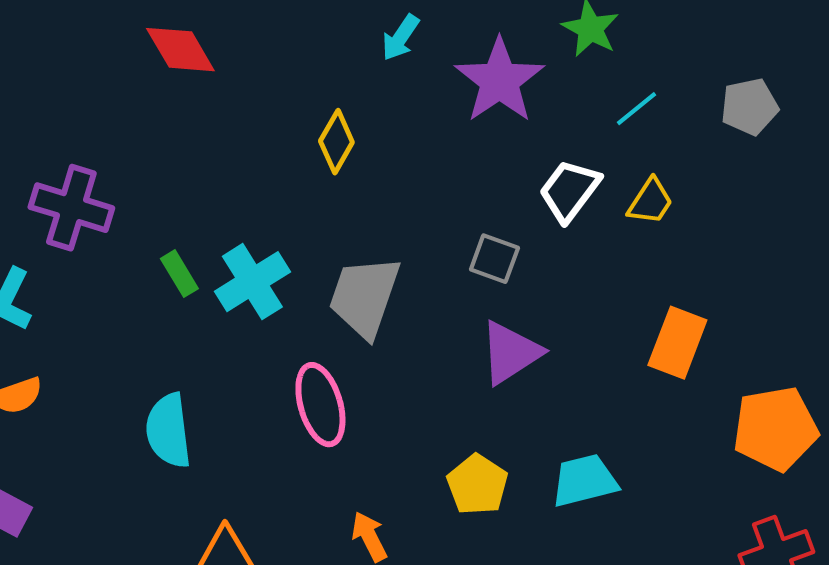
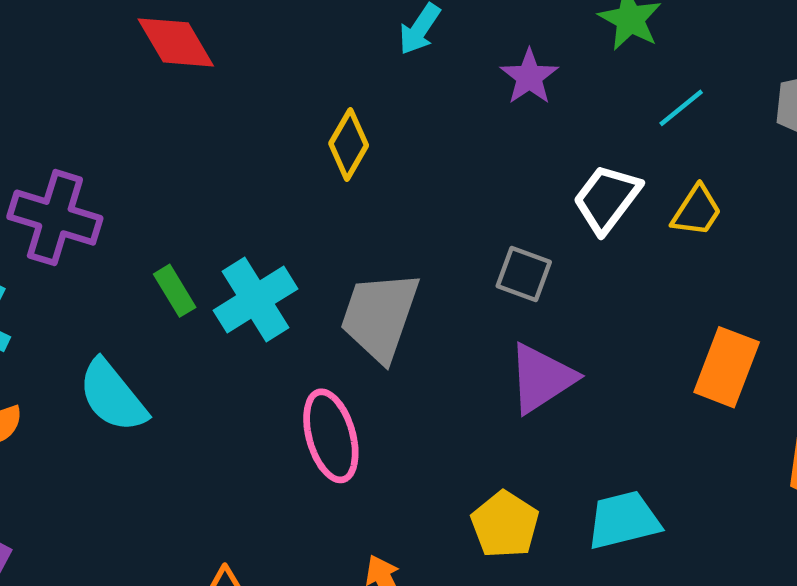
purple star: (499, 81) -> (529, 77), size x0.6
cyan semicircle: (168, 431) -> (113, 396), moved, turned -32

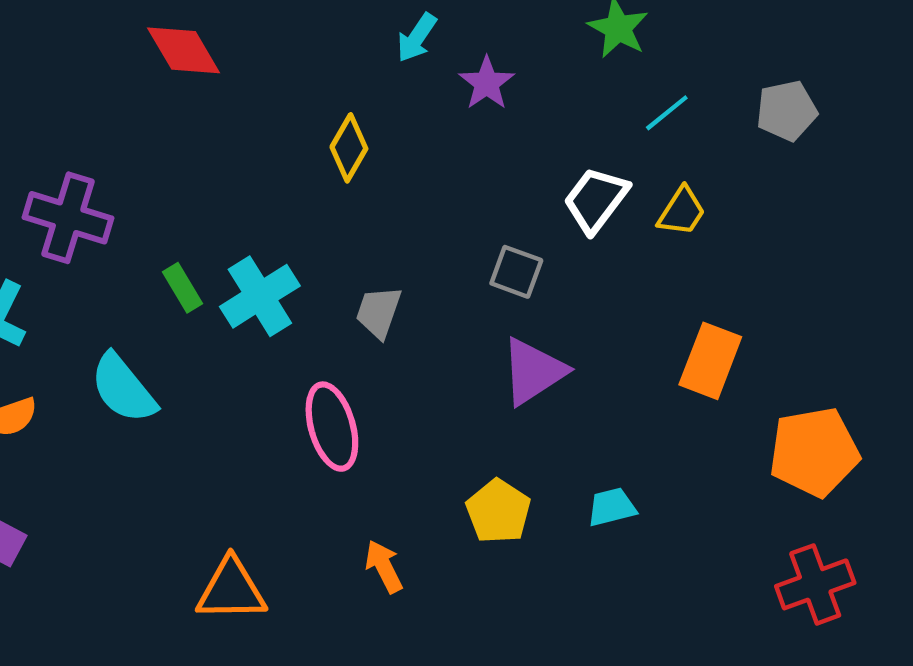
purple star: (529, 77) -> (487, 83), moved
gray trapezoid: (380, 316) -> (379, 312), size x0.6
cyan trapezoid: (623, 520) -> (612, 507), size x0.7

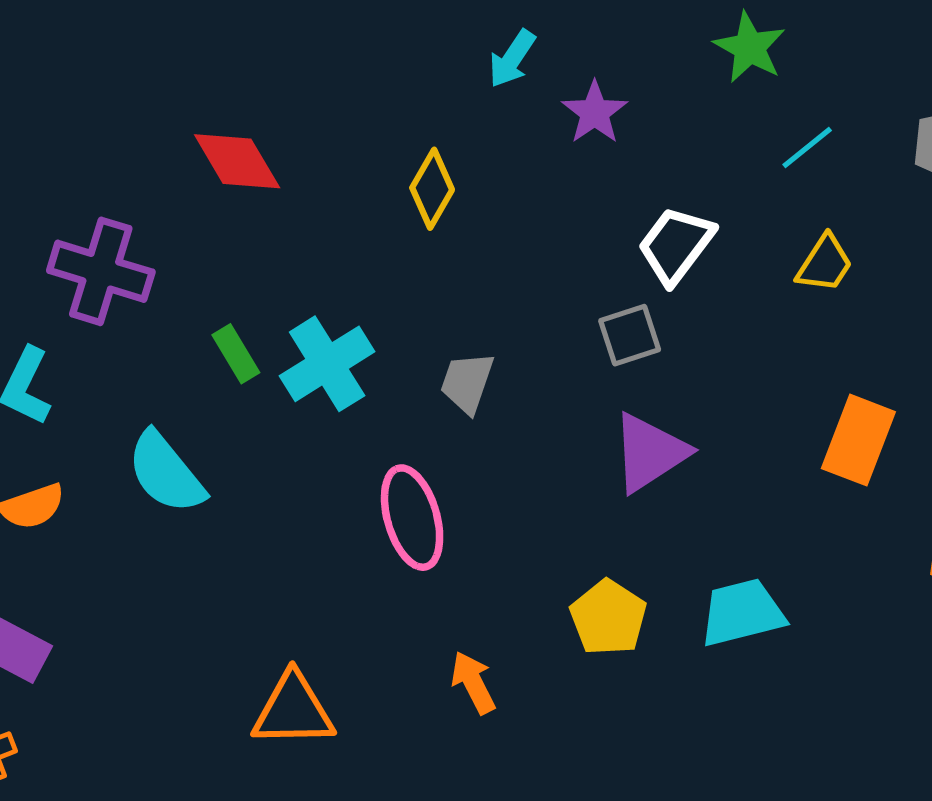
red diamond: (184, 50) -> (237, 161), moved
white trapezoid: (596, 200) -> (676, 245), moved
gray square: (516, 272) -> (630, 335), turned -38
cyan trapezoid: (612, 507) -> (742, 613), size x1.5

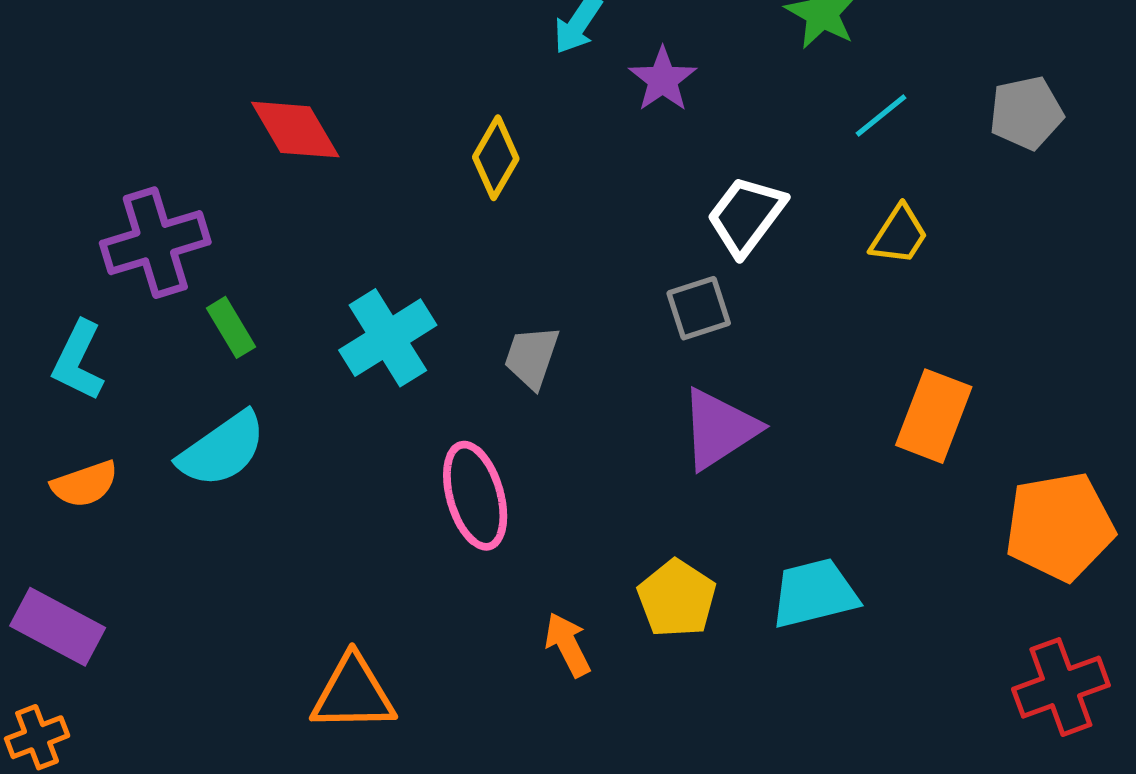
purple cross: (101, 271) -> (155, 243), turned -34
green rectangle: (236, 354) -> (231, 327), moved
cyan semicircle: (166, 473) -> (222, 449), turned -86
orange arrow: (473, 683) -> (568, 645), moved

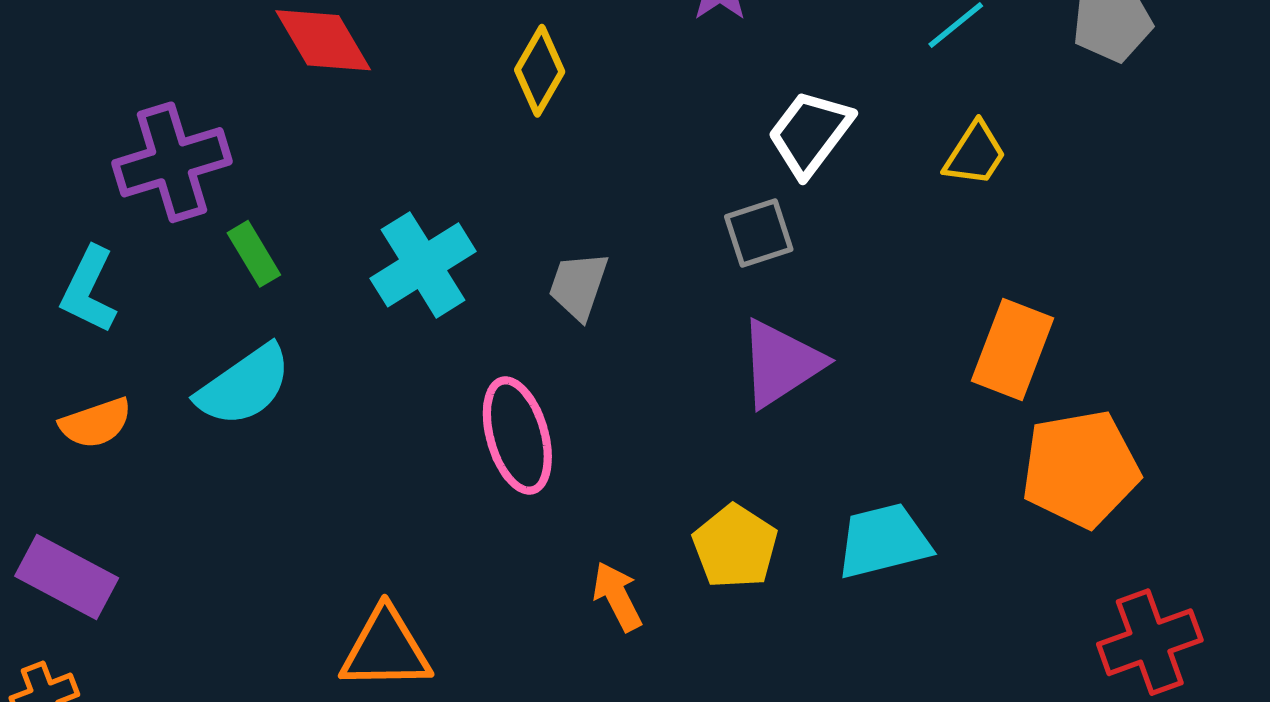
orange pentagon: (1060, 527) -> (1080, 469), moved

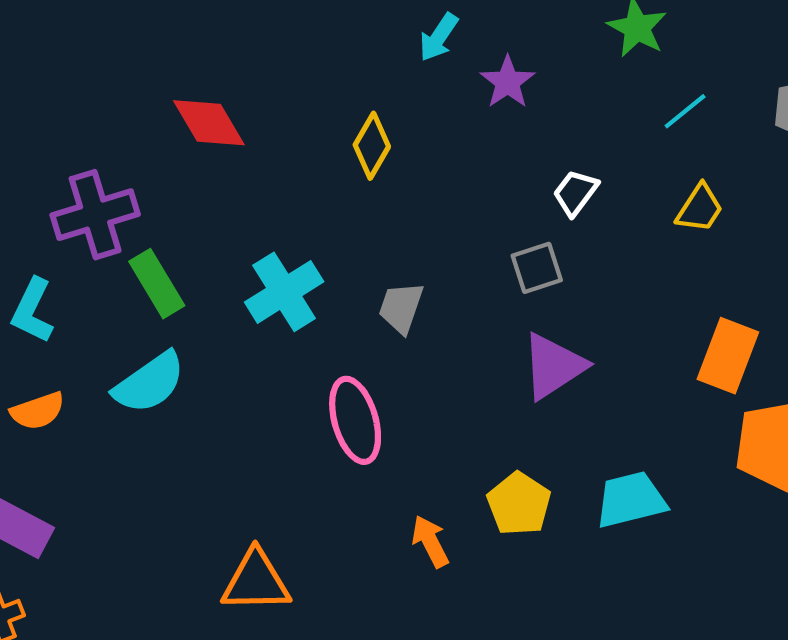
white trapezoid: (810, 133) -> (575, 193), size x0.7
green rectangle: (254, 254) -> (157, 284), size x1.4

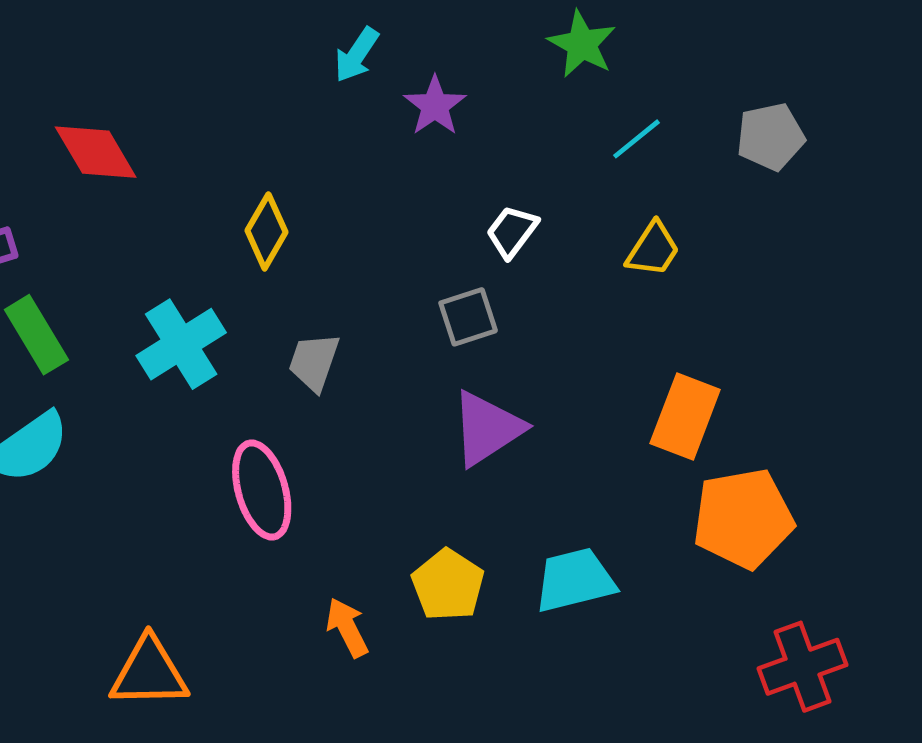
yellow diamond: (372, 146) -> (266, 231), moved

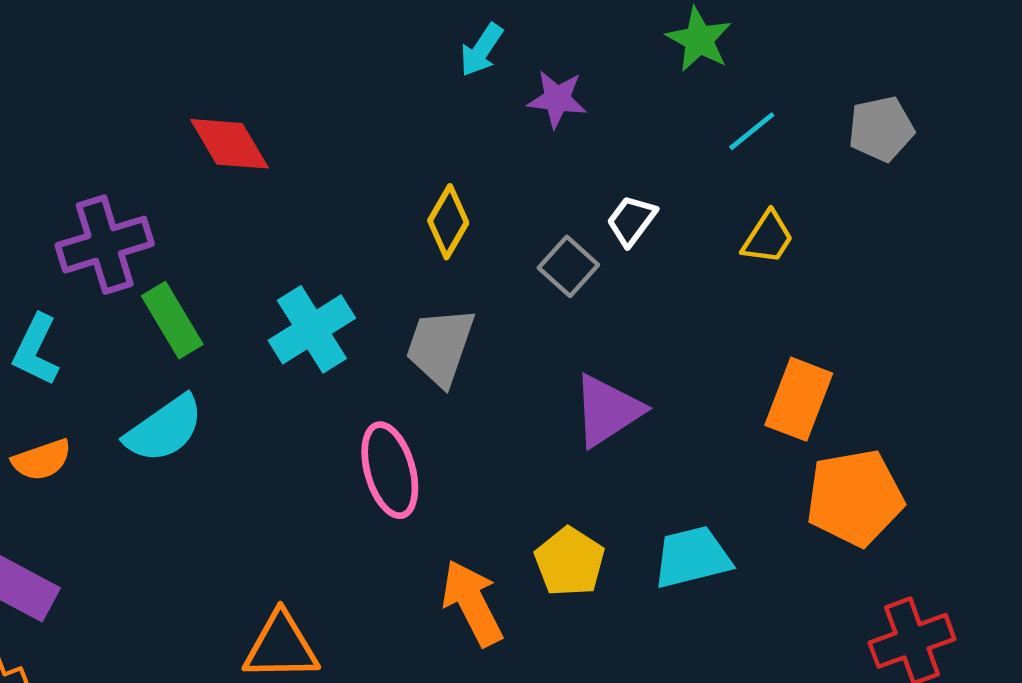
purple star: (435, 106) -> (557, 99), turned -30
yellow diamond: (266, 231) -> (448, 222), moved
gray square: (468, 317) -> (568, 266), moved, turned -30
gray trapezoid: (314, 362) -> (440, 346), size x1.4
orange arrow: (347, 628) -> (472, 603), size x1.5

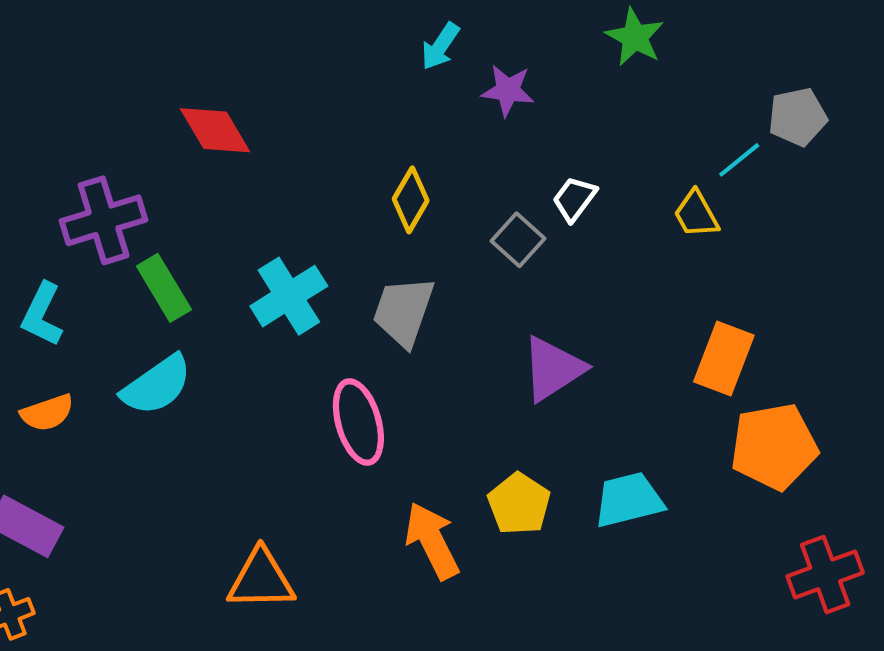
cyan line: (752, 131) -> (739, 160), moved
yellow trapezoid: (768, 238) -> (696, 214), turned 118

